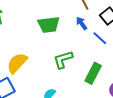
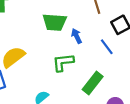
blue arrow: (82, 23) -> (76, 36), moved

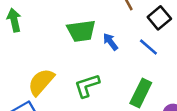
green L-shape: (63, 62) -> (87, 86), moved

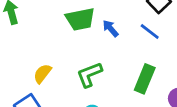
yellow semicircle: (41, 82) -> (42, 74), size x0.7

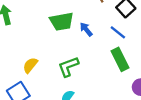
green rectangle: (145, 79) -> (120, 59), moved, turned -50

